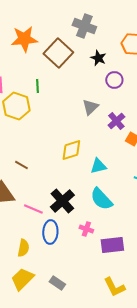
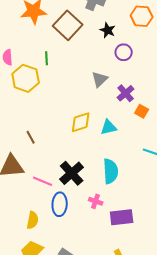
brown line: (21, 165) -> (31, 137), turned 32
cyan triangle: (98, 166) -> (109, 127), moved
cyan semicircle: (101, 199) -> (111, 171), turned -140

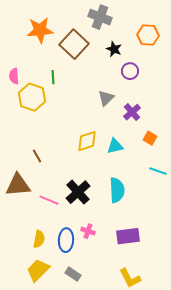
orange square: (142, 111) -> (150, 138), moved
pink cross: (96, 201) -> (88, 231), moved
blue ellipse: (60, 204) -> (66, 240), moved

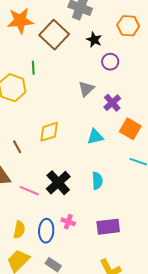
orange square: (150, 138) -> (130, 129), size x1.5
yellow diamond: (87, 141) -> (49, 132), moved
cyan semicircle: (117, 190) -> (97, 181), size x0.7

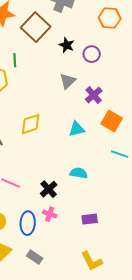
black star: (94, 40) -> (67, 45), moved
cyan semicircle: (97, 181) -> (79, 173), turned -78
black cross: (58, 183) -> (49, 189), moved, size x0.7
purple rectangle: (108, 227) -> (90, 219), size x0.7

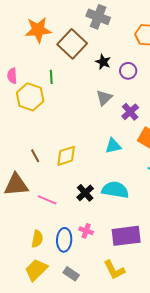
yellow diamond: (31, 124) -> (66, 156), moved
cyan semicircle: (79, 173) -> (115, 190), size x1.5
black cross: (49, 189) -> (85, 193), moved
purple rectangle: (90, 219) -> (126, 236), size x1.8
yellow L-shape: (92, 261) -> (114, 270), moved

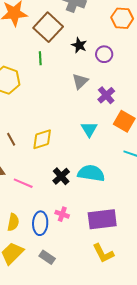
green line: (51, 77) -> (40, 58), moved
cyan triangle: (113, 146) -> (89, 129), turned -48
yellow L-shape: (114, 270) -> (103, 253), moved

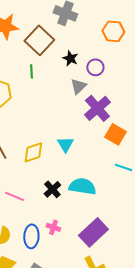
gray triangle: (80, 81) -> (78, 86), moved
purple cross: (106, 95) -> (97, 108), size x1.5
cyan triangle: (89, 129) -> (65, 144), moved
purple rectangle: (102, 219) -> (93, 232), turned -36

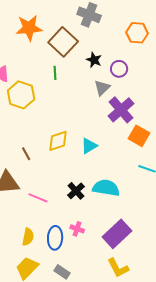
cyan triangle: (65, 144) -> (89, 146), turned 30
yellow diamond: (33, 152) -> (58, 141), moved

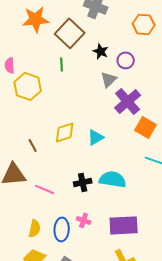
black cross: (76, 191) -> (83, 182), turned 30
purple rectangle: (117, 234) -> (124, 225), turned 40

